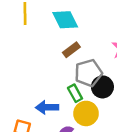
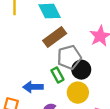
brown rectangle: (71, 50) -> (55, 37), size x1.5
yellow circle: (86, 113) -> (78, 93), moved

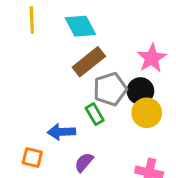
black circle: (81, 70) -> (140, 91), moved
yellow circle: (78, 93) -> (147, 113), moved

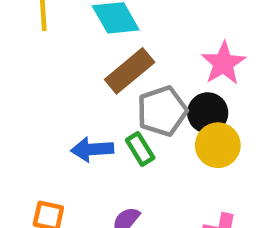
blue arrow: (61, 132) -> (92, 149), moved

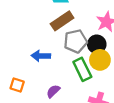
green rectangle: (140, 149) -> (82, 69), moved, size x1.5

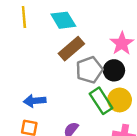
blue arrow: (41, 56) -> (35, 101), moved
yellow circle: (100, 60) -> (120, 100), moved

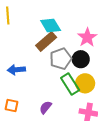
cyan diamond: (63, 20) -> (51, 25), moved
blue arrow: (35, 101) -> (16, 70), moved

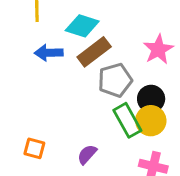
cyan diamond: (51, 25) -> (82, 26), moved, turned -45
black circle: (81, 59) -> (151, 99), moved
blue arrow: (16, 70) -> (49, 53), moved

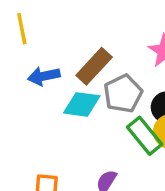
cyan diamond: (82, 26) -> (82, 104), moved

